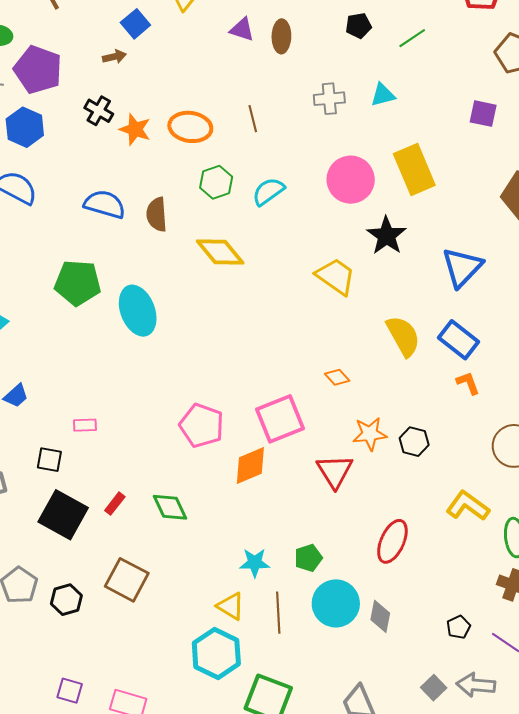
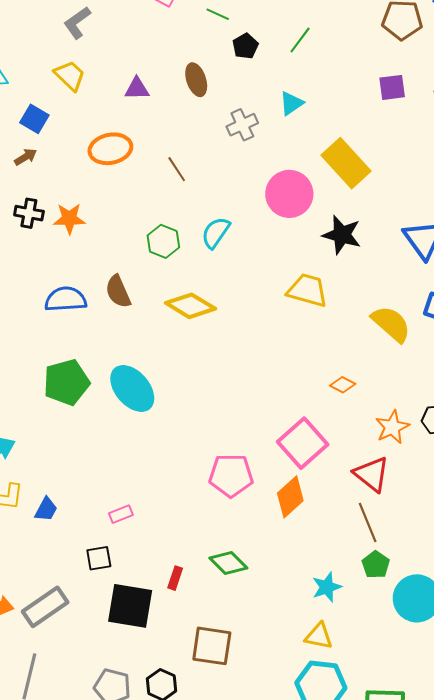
brown ellipse: (281, 36) -> (196, 80), moved
orange ellipse: (190, 127) -> (110, 149), moved
brown line: (278, 613) -> (368, 522), moved

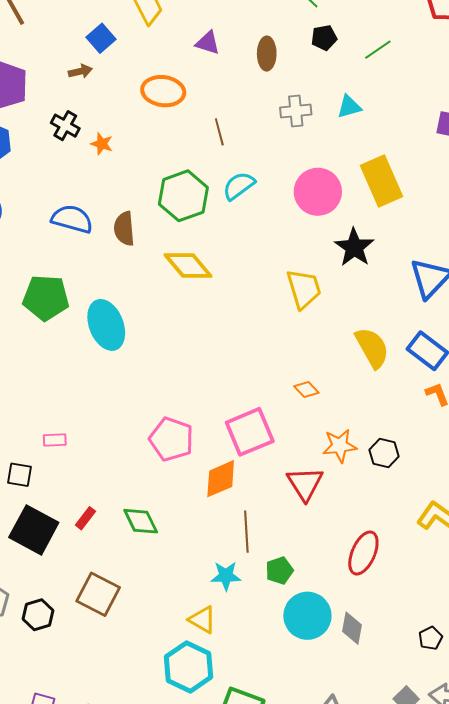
orange star: (69, 219) -> (102, 144), size x0.7
cyan semicircle: (216, 233) -> (239, 186), moved
green hexagon: (163, 241) -> (183, 196), size x1.5
yellow trapezoid: (307, 290) -> (304, 289), turned 39
brown line: (368, 522) -> (246, 532), moved

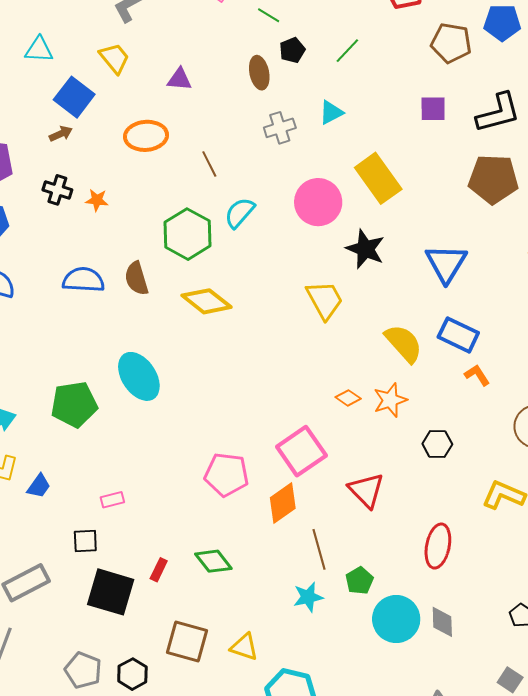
blue square: (101, 38) -> (74, 97), size x1.4
brown ellipse: (267, 54) -> (259, 73), moved
green pentagon: (46, 298) -> (74, 404), moved
orange star: (340, 446) -> (390, 400), moved
yellow triangle: (202, 620) -> (244, 647), moved

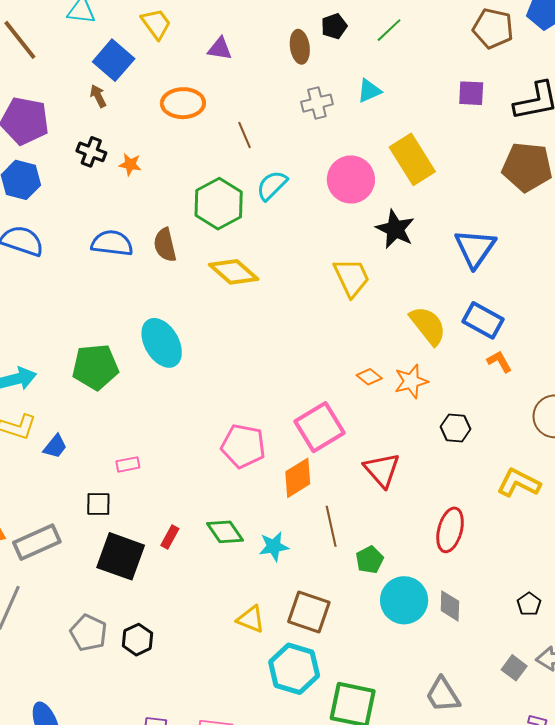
brown arrow: (61, 134) -> (98, 96), turned -95
cyan star: (308, 597) -> (274, 546), moved
brown square: (187, 642) -> (309, 612), moved

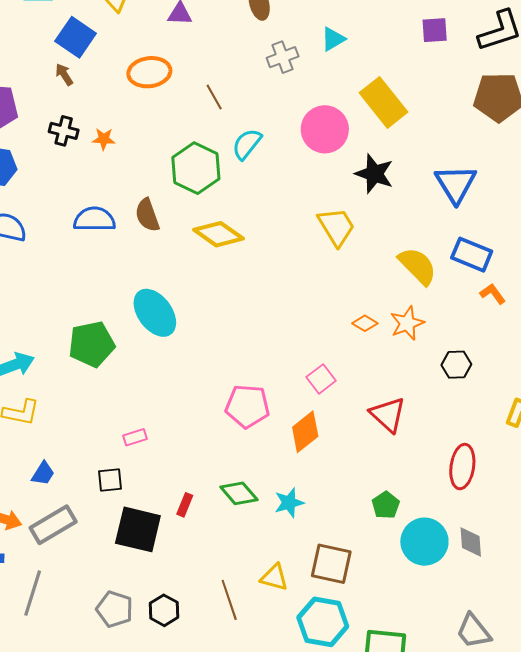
pink square: (319, 427) -> (321, 379), size x0.6
blue trapezoid: (55, 446) -> (43, 473), moved
brown line: (331, 526) -> (229, 600), moved

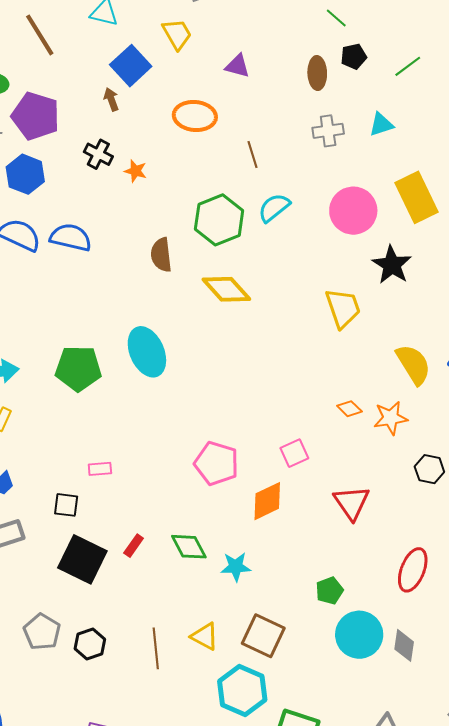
blue semicircle: (94, 219) -> (71, 237), moved

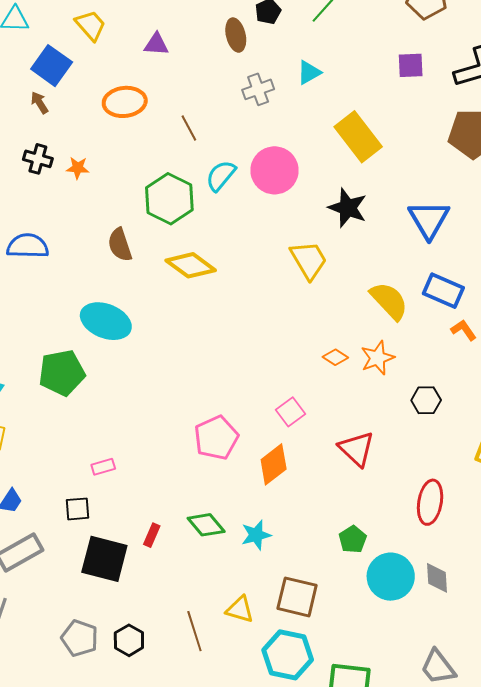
pink circle: (353, 211) -> (275, 170), moved
cyan ellipse: (147, 352) -> (106, 321), moved, turned -33
pink pentagon: (216, 463) -> (216, 438), turned -30

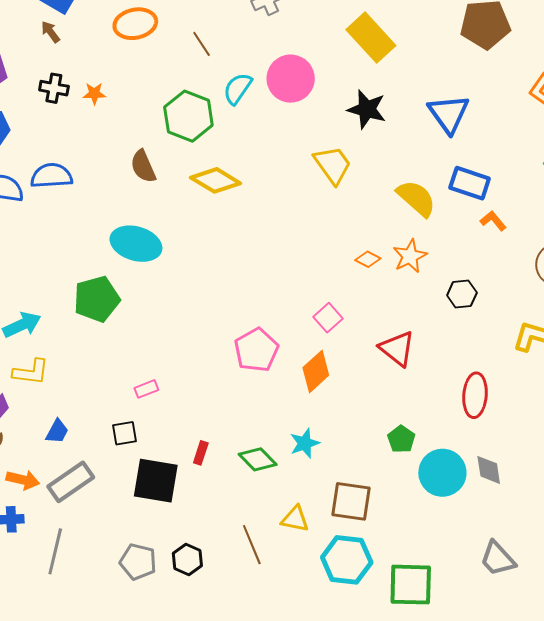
green diamond: (206, 525) -> (258, 459), moved

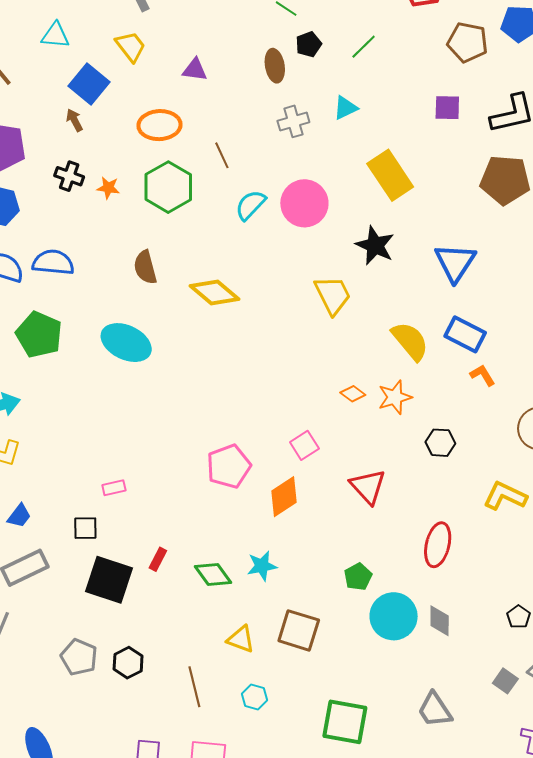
green hexagon: (188, 116) -> (168, 187), moved
green pentagon: (97, 299) -> (39, 335), moved, turned 30
brown line: (252, 545) -> (194, 687), moved
cyan hexagon: (347, 560) -> (254, 697), moved, size x0.5

